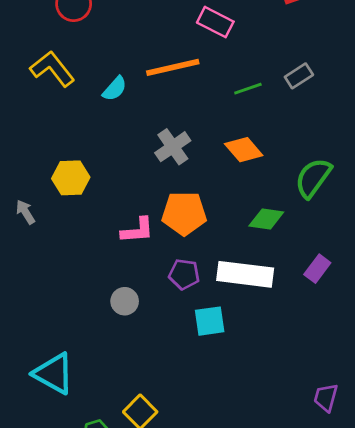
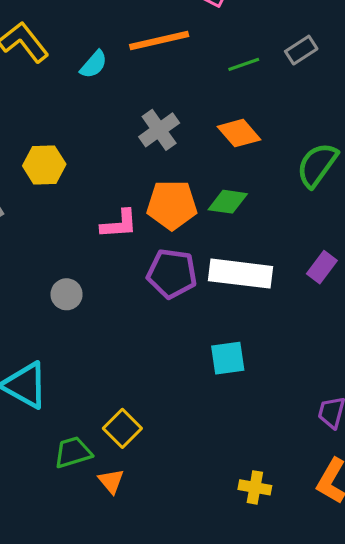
green diamond: (266, 219) -> (228, 202), moved
purple pentagon: (184, 274) -> (172, 274), size x1.4
gray circle: (125, 301) -> (67, 294), moved
cyan square: (210, 321) -> (228, 358), moved

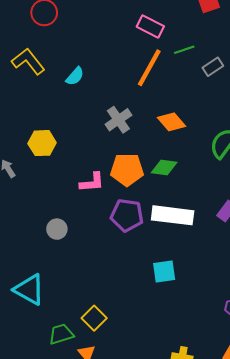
orange line: (159, 40) -> (149, 68), moved, turned -48
green line: (244, 64) -> (184, 50), moved

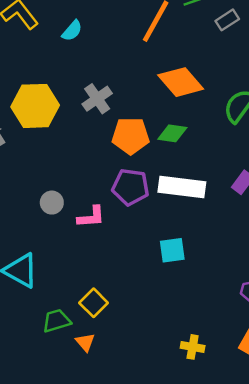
gray cross: (118, 120) -> (97, 99), moved
orange diamond: (172, 122) -> (181, 82), size x1.4
yellow hexagon: (42, 143) -> (35, 106), size x1.5
pink L-shape: (92, 182) -> (91, 217), moved

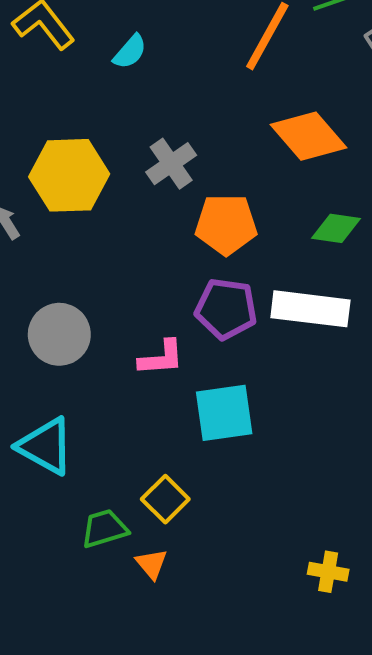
green diamond: (172, 133) -> (336, 228), moved
gray circle: (52, 203) -> (59, 334), moved, size x1.6
cyan square: (172, 250) -> (224, 413), moved, size x1.4

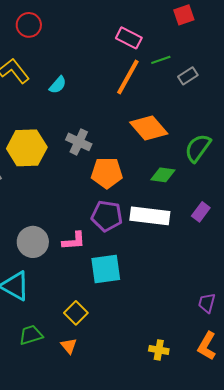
gray cross: (171, 164) -> (79, 142), turned -30
gray circle: (59, 334) -> (33, 242), moved
green trapezoid: (104, 529) -> (31, 335), moved

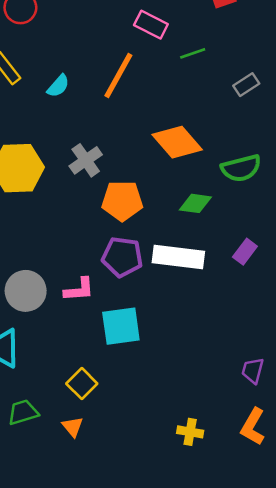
gray rectangle: (188, 76) -> (246, 85), moved
orange line: (128, 77) -> (118, 75), moved
gray cross: (79, 142) -> (86, 160), turned 30
green semicircle: (198, 148) -> (241, 168), turned -140

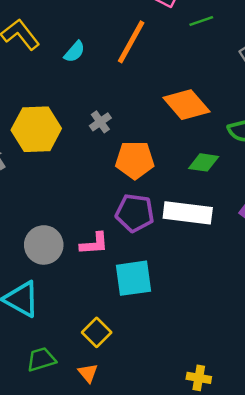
gray cross: (86, 160) -> (100, 122), size x0.7

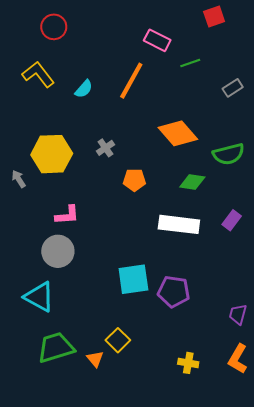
orange pentagon: (135, 160) -> (134, 180), size x0.7
purple pentagon: (135, 213) -> (174, 292), moved
pink L-shape: (94, 244) -> (67, 215), moved
yellow square: (97, 332) -> (118, 340), moved
green trapezoid: (41, 359) -> (56, 347), size x1.5

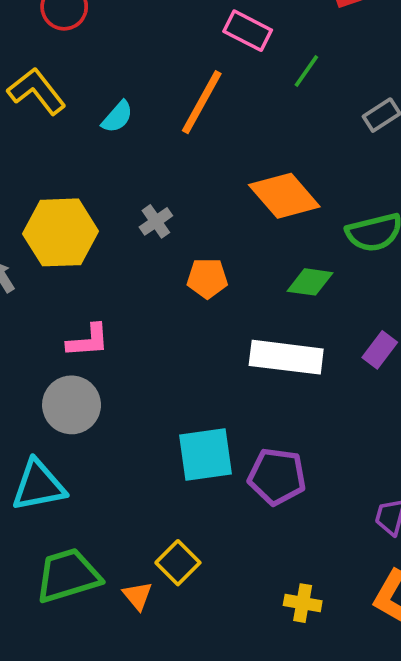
green line: (190, 63) -> (306, 71), turned -36
cyan triangle: (39, 297) -> (38, 486), turned -40

